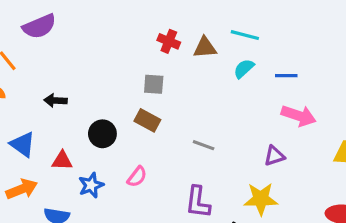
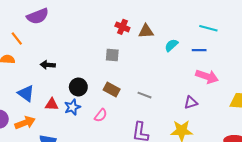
cyan line: (245, 35) -> (208, 28), moved
brown rectangle: (147, 120) -> (112, 90), moved
blue star: (91, 185) -> (72, 107), moved

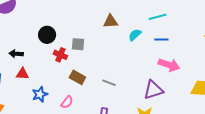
red cross: (122, 27) -> (60, 55), moved
cyan line: (208, 28) -> (158, 17), moved, turned -30
black circle: (78, 87) -> (47, 35), moved
purple triangle: (191, 103) -> (153, 90), size x1.5
red triangle: (52, 104) -> (22, 74), moved

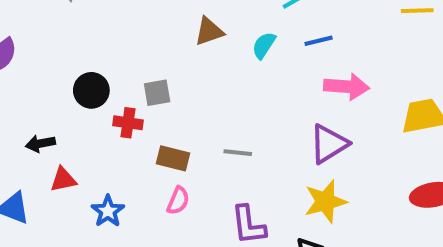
pink semicircle: (67, 102) -> (178, 201), moved

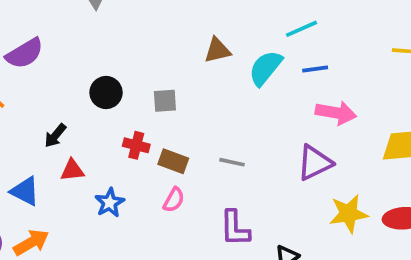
cyan semicircle: (264, 45) -> (265, 68), size x1.5
red cross: (128, 123) -> (136, 145), moved
black arrow: (40, 143) -> (55, 136), turned -45
yellow star: (325, 202) -> (349, 214), moved

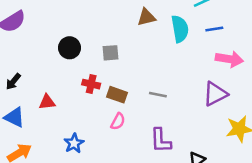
cyan semicircle: (265, 68) -> (180, 29), turned 132
black arrow: (55, 136) -> (13, 82), moved
blue star: (110, 203) -> (74, 143), moved

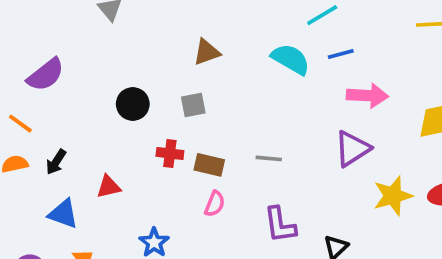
brown triangle: (146, 17) -> (207, 52), moved
cyan semicircle: (180, 29) -> (291, 59), turned -44

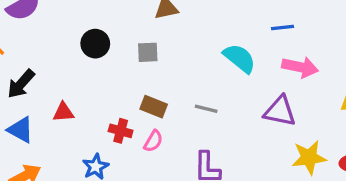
cyan semicircle: (291, 59) -> (240, 58), moved
purple triangle: (352, 149) -> (280, 111), turned 36
red cross: (170, 153) -> (121, 131), moved
black arrow: (56, 162) -> (21, 84), size x1.4

